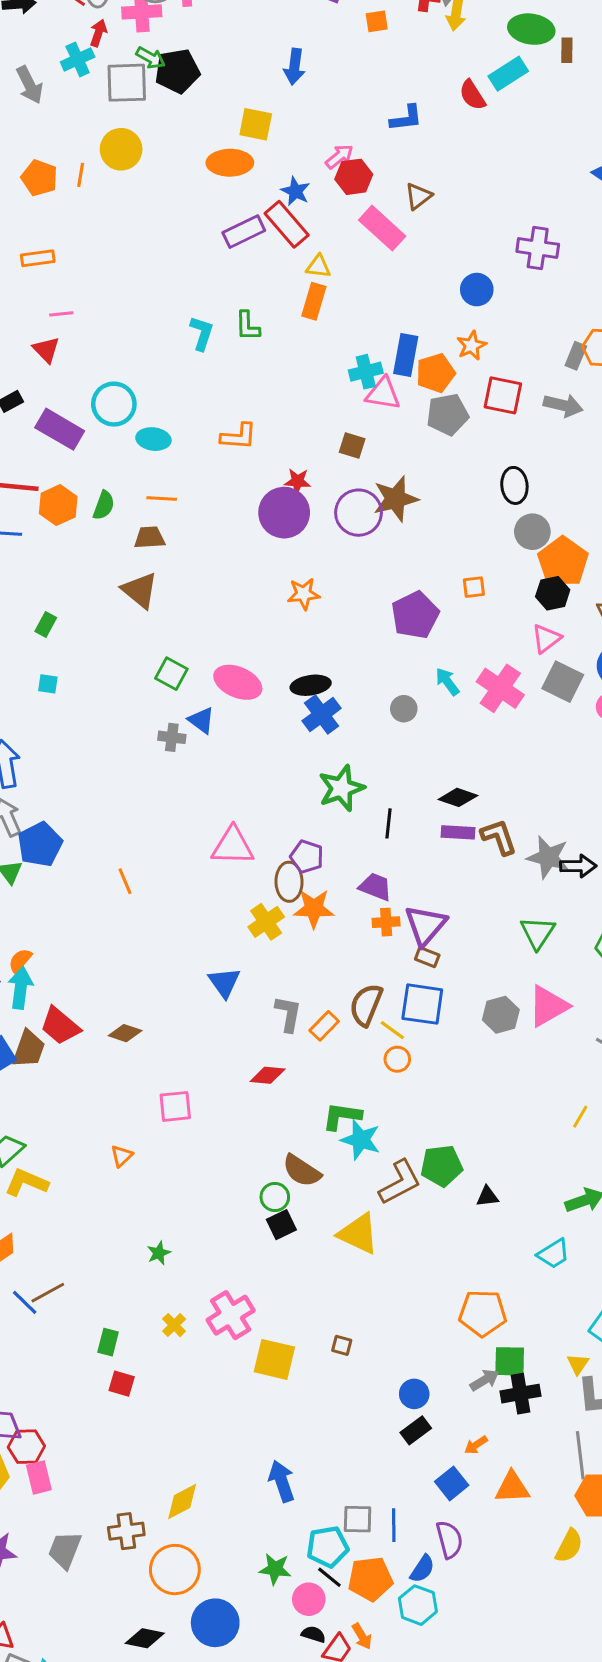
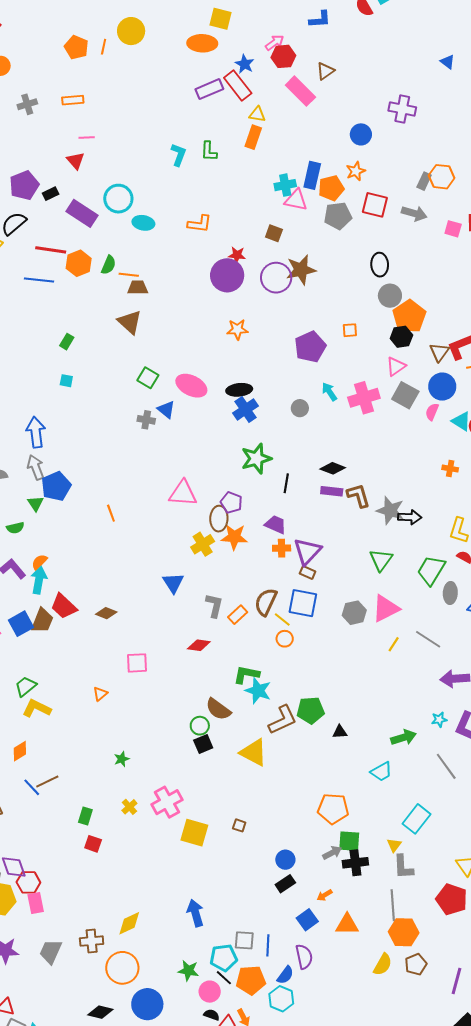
orange line: (162, 499) -> (129, 275), moved
pink cross: (500, 688) -> (364, 398), turned 36
yellow line: (580, 1117) -> (394, 644), moved

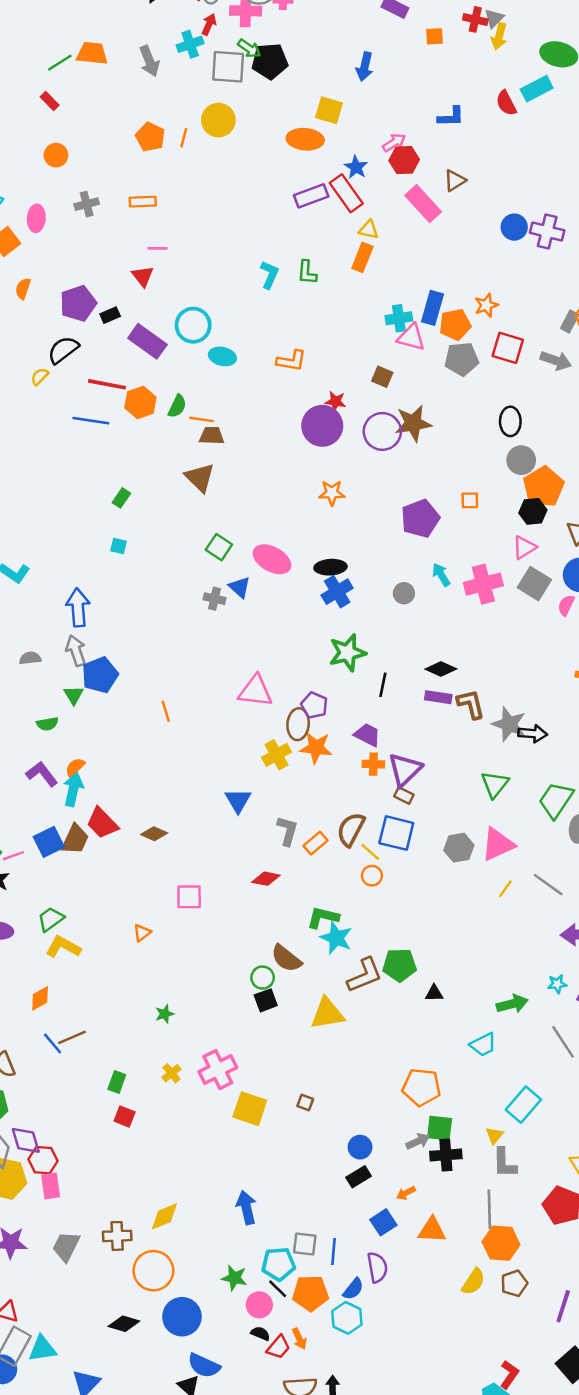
blue circle: (361, 134) -> (514, 227), moved
yellow triangle: (254, 752) -> (327, 1014), turned -40

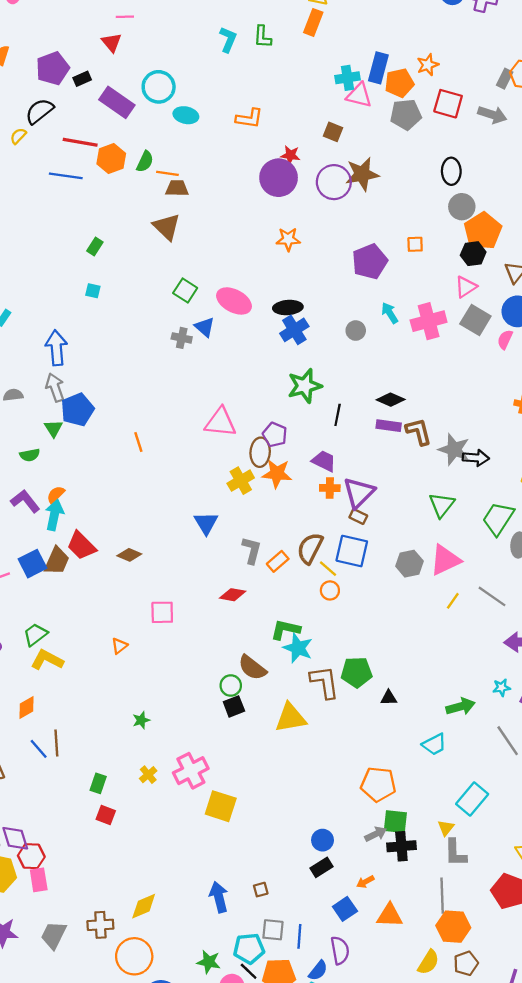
brown L-shape: (365, 975) -> (325, 682), turned -75
brown line: (72, 1037) -> (56, 743), turned -70
brown square: (305, 1102) -> (261, 890), moved, turned -35

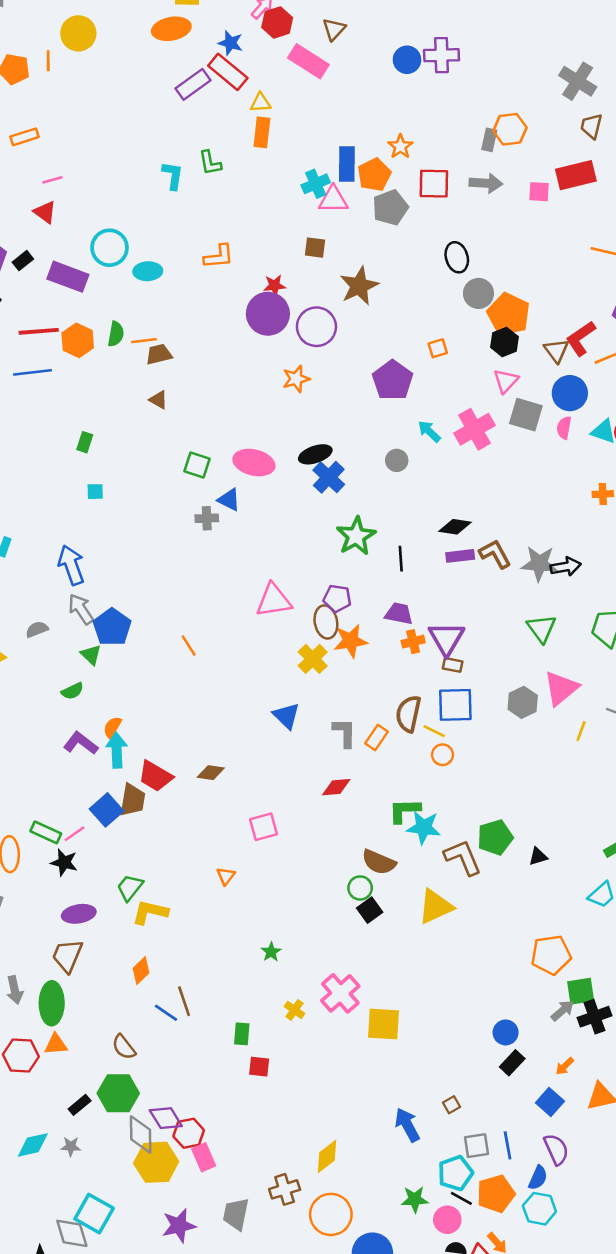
purple circle: (334, 182) -> (316, 327), moved
brown triangle: (167, 227) -> (158, 400), size x0.6

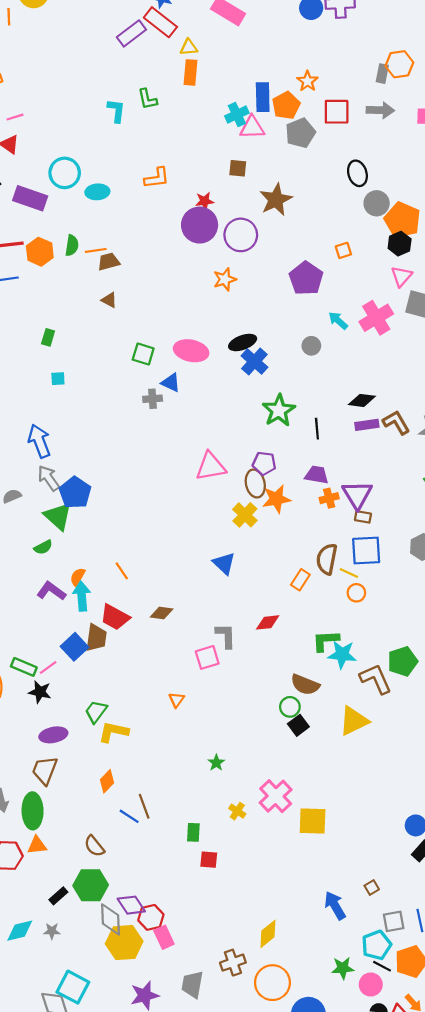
orange line: (189, 646) -> (122, 571), moved
green triangle: (91, 655) -> (58, 516), size x1.6
gray L-shape: (345, 733) -> (226, 636), moved

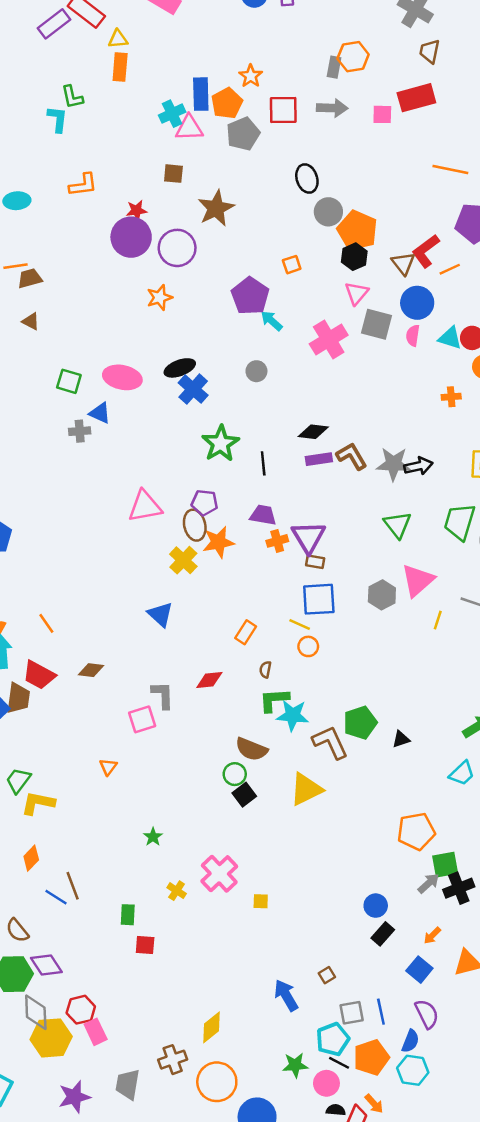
cyan L-shape: (116, 111) -> (57, 119), moved
cyan arrow: (338, 321) -> (271, 321), moved
brown semicircle: (327, 559) -> (265, 670), moved, size x0.5
yellow square: (313, 821) -> (261, 901), size x0.5
purple diamond: (131, 905) -> (46, 965), moved

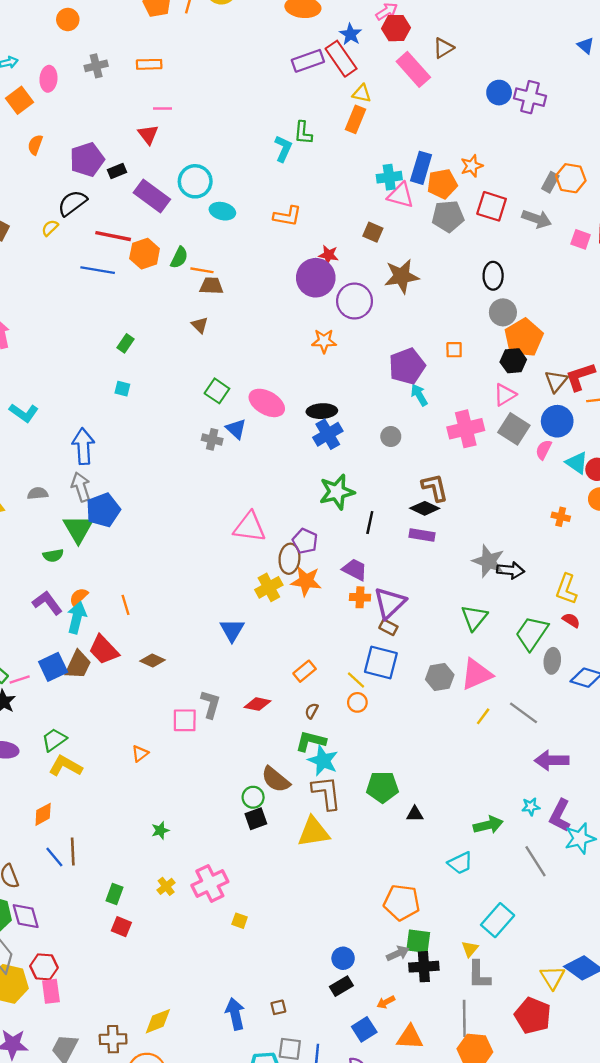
brown L-shape: (352, 456) -> (435, 488), moved
brown L-shape: (330, 742) -> (326, 793), moved

